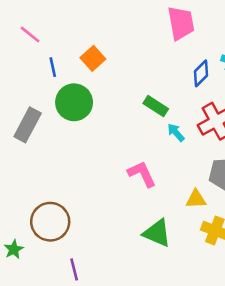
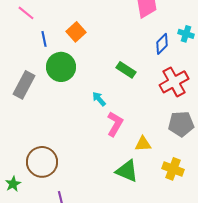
cyan arrow: (176, 132) -> (99, 99), moved
pink L-shape: (142, 174) -> (115, 124), turned 55
yellow triangle: (196, 199) -> (143, 144), moved

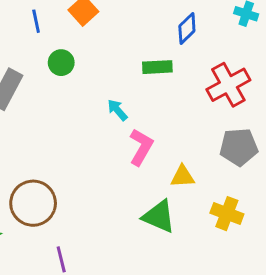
blue diamond: (162, 44) -> (187, 29), moved
green circle: (61, 67) -> (61, 63), size x0.6
green rectangle: (126, 70) -> (157, 67), turned -36

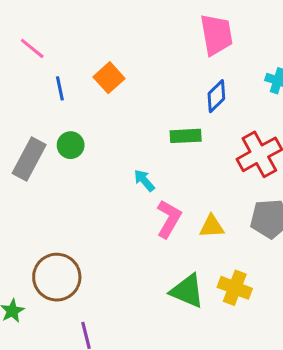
green circle: (61, 63) -> (71, 145), moved
yellow triangle: (183, 177) -> (212, 226), moved
yellow cross: (227, 214) -> (235, 288), moved

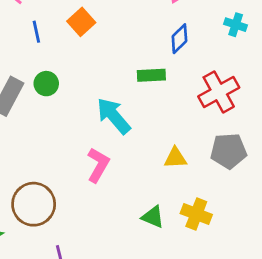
cyan arrow: (144, 180) -> (114, 116), size x1.8
pink L-shape: (169, 219) -> (98, 165), moved
green triangle: (187, 291) -> (153, 217), size x0.7

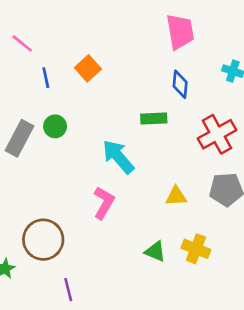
blue diamond: (179, 39) -> (180, 84), turned -40

